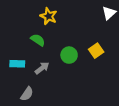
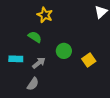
yellow square: (96, 51) -> (89, 60), moved
gray semicircle: (27, 94) -> (33, 84), moved

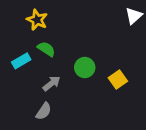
yellow star: (45, 15) -> (37, 20), moved
cyan rectangle: (16, 59) -> (21, 61), moved, turned -32

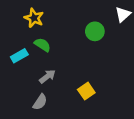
green circle: (85, 68) -> (95, 31), moved
yellow square: (118, 79) -> (86, 91), moved

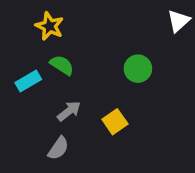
green circle: (95, 31) -> (138, 69), moved
yellow square: (86, 91) -> (115, 122), moved

